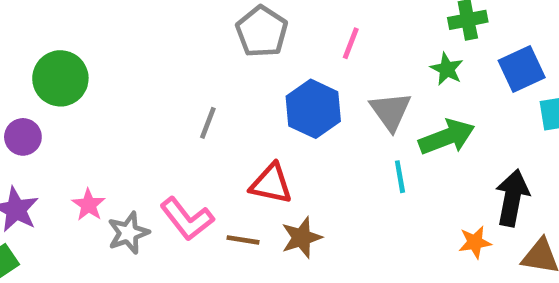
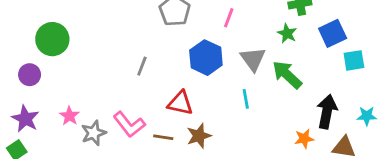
green arrow: (447, 137) -> (287, 75), turned -116
cyan line: (400, 177) -> (246, 99), moved

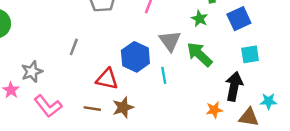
blue hexagon: (206, 58) -> (135, 57), moved
cyan square: (354, 60) -> (250, 54), moved
cyan star: (367, 116) -> (269, 101), moved
pink L-shape: (129, 124) -> (48, 106), moved
gray star: (94, 133) -> (32, 72), moved

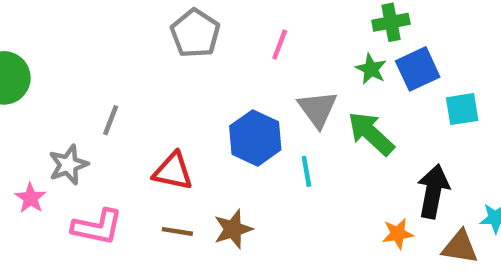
blue square: (239, 19) -> (418, 69), moved
gray line: (74, 47) -> (111, 120), moved
cyan square: (250, 54) -> (462, 109), moved
red triangle: (107, 79) -> (173, 171), moved
pink L-shape: (48, 106) -> (97, 227), turned -40

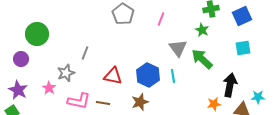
blue square: (418, 69) -> (242, 16), moved
blue hexagon: (255, 138) -> (148, 75), moved
brown line: (177, 231) -> (103, 103), moved

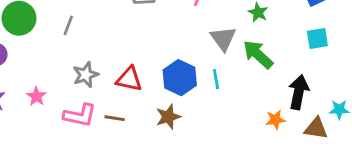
gray line: (85, 53) -> (68, 25), moved
gray star: (66, 73) -> (86, 75), moved

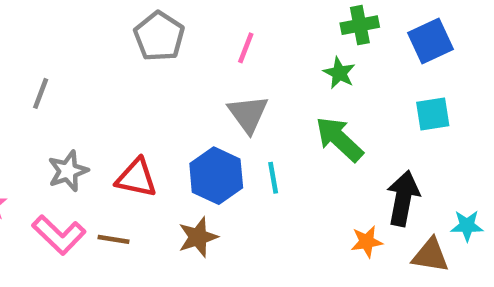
gray triangle: (223, 39) -> (248, 114), moved
pink L-shape: (80, 115) -> (59, 235), turned 32

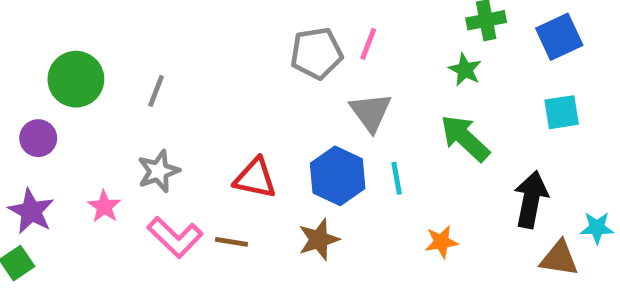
gray pentagon: (159, 36) -> (316, 53), moved, turned 30
gray star: (68, 171) -> (158, 171), moved
orange star: (367, 242) -> (441, 242), moved

